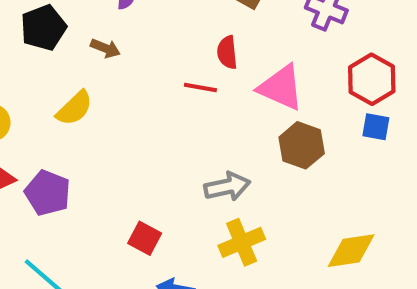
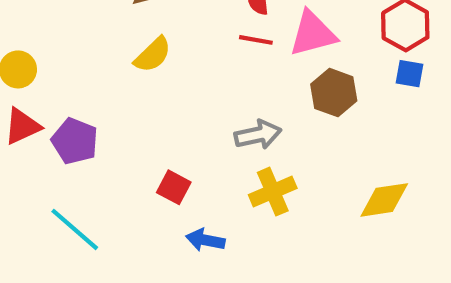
red line: (200, 88) -> (256, 40), moved
pink triangle: (281, 88) -> (313, 34), turned -39
yellow semicircle: (74, 108) -> (153, 55), moved

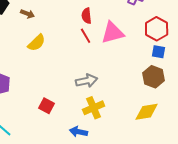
red line: (256, 40) -> (86, 36), turned 49
brown hexagon: (334, 93) -> (154, 77), moved
blue arrow: (205, 240) -> (79, 132), moved

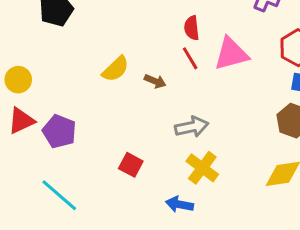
brown arrow: (28, 14) -> (155, 81), moved
yellow cross: (94, 108) -> (202, 168), turned -30

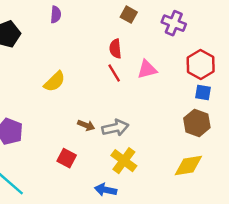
pink triangle: (231, 54) -> (147, 69), size x0.7
brown arrow: (155, 81) -> (86, 125), moved

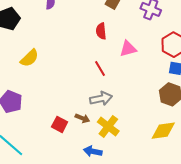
red line: (114, 73) -> (100, 68), moved
yellow semicircle: (55, 82) -> (29, 58), moved
brown arrow: (86, 125) -> (82, 118), moved

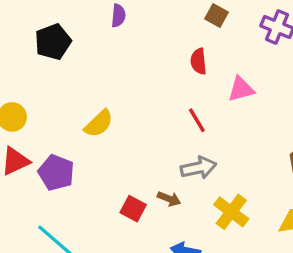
yellow semicircle: (29, 58) -> (99, 124), moved
yellow cross: (108, 126) -> (231, 212), moved

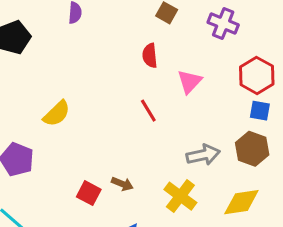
pink triangle: (241, 89) -> (190, 82), turned -32
gray arrow: (199, 168) -> (203, 155), moved

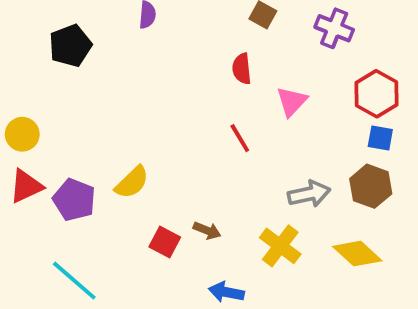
yellow semicircle: (57, 114) -> (132, 182), moved
yellow diamond: (241, 202) -> (357, 254), turned 51

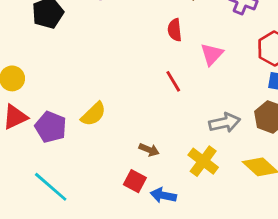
red square: (165, 242) -> (135, 181), moved

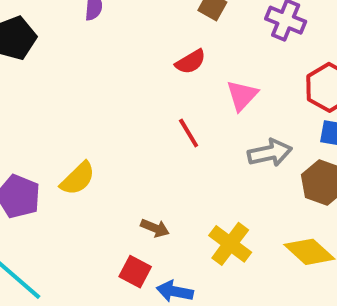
red semicircle: (175, 30) -> (191, 62), turned -115
gray arrow: (225, 123) -> (270, 153), moved

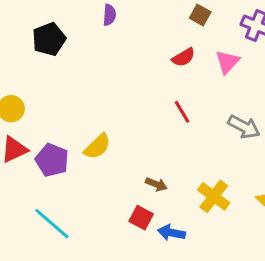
pink triangle: (242, 95) -> (227, 62), moved
gray arrow: (270, 153) -> (244, 127), turned 40

